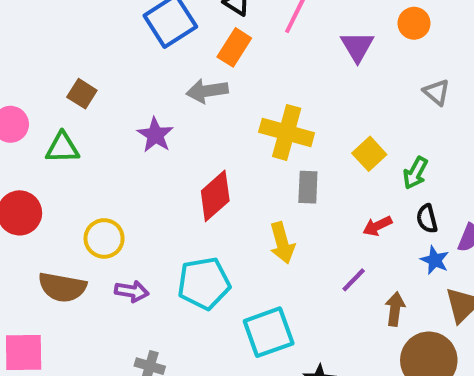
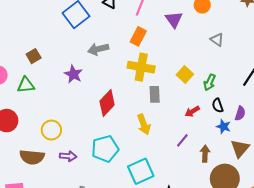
orange rectangle: (234, 47) -> (138, 36), moved
brown square: (82, 94) -> (34, 56), turned 32

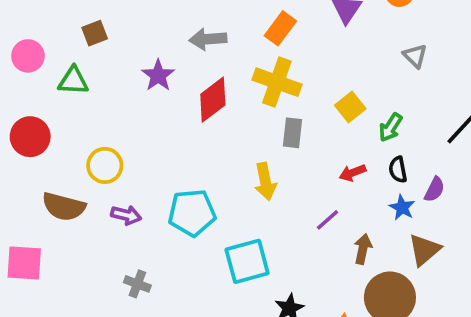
red diamond: (107, 103) -> (213, 100), moved

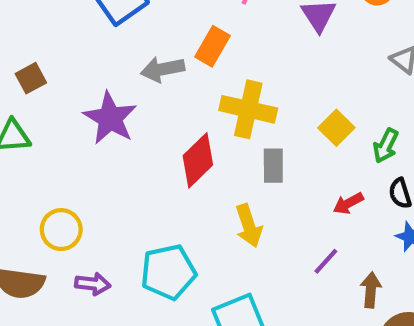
orange rectangle: (280, 28) -> (212, 46), moved
purple star: (158, 75) -> (110, 118), size x1.4
red diamond: (213, 100) -> (198, 160), moved

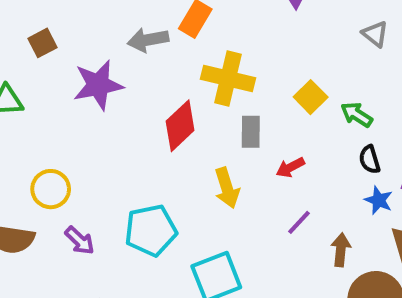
brown square: (31, 78) -> (43, 43), moved
purple star: (110, 118) -> (98, 85), turned 30
green arrow: (386, 146) -> (357, 115), turned 96
red arrow: (348, 203) -> (290, 167), moved
purple arrow: (93, 284) -> (80, 241), turned 36

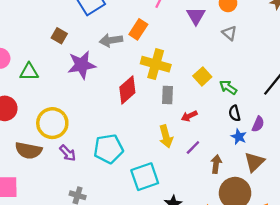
gray triangle: (375, 34) -> (229, 33), moved
brown square: (43, 43) -> (59, 36), moved, turned -35
yellow arrow: (227, 188) -> (166, 136), moved
yellow circle: (51, 189) -> (52, 123), size x1.4

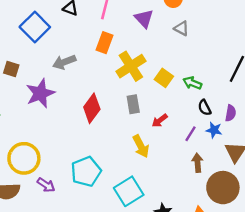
orange rectangle: (138, 29) -> (104, 43), moved
yellow cross: (156, 64) -> (131, 66), moved, turned -36
purple line: (193, 147) -> (191, 134), moved

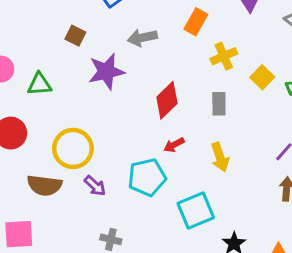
yellow cross: (131, 66) -> (224, 56), size x0.7
red arrow: (160, 121) -> (174, 145), moved

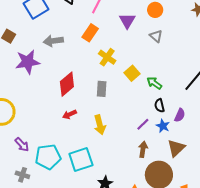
yellow cross: (224, 56) -> (107, 57), turned -36
cyan pentagon: (147, 177) -> (48, 157), moved
purple arrow: (95, 186) -> (22, 145), moved

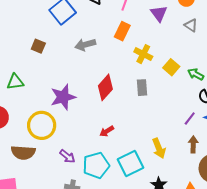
purple star: (28, 62) -> (63, 97), moved
red arrow: (69, 114) -> (107, 131), moved
yellow arrow: (100, 125) -> (159, 148), moved

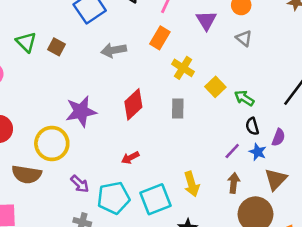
green triangle: (15, 82) -> (26, 42), moved, turned 48

